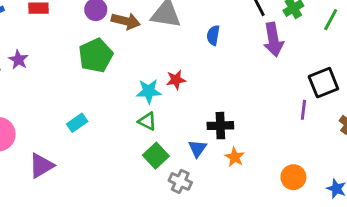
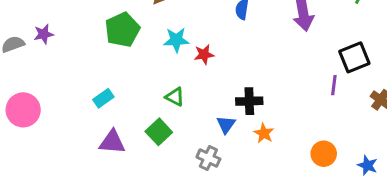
purple star: (18, 60) -> (44, 34), turned 30
cyan star: (149, 91) -> (176, 40), moved
green square: (156, 156) -> (159, 132), moved
purple triangle: (41, 166) -> (112, 142), moved, turned 36

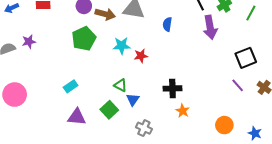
purple line: (334, 85) -> (238, 85), moved, turned -48
blue triangle: (226, 124) -> (133, 100), moved

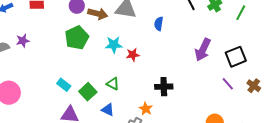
purple arrow: (210, 27) -> (203, 50), moved, turned 35
cyan rectangle: (71, 86) -> (64, 85), turned 72
blue triangle: (133, 100) -> (108, 110), moved, turned -40
green square: (109, 110) -> (88, 92), moved
orange star: (183, 111) -> (146, 109), moved

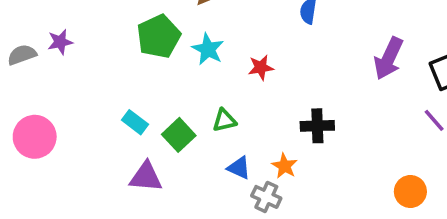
cyan star: (114, 45) -> (208, 49), moved, turned 30
green triangle: (113, 84) -> (224, 120), turned -40
blue triangle: (108, 110) -> (239, 168), moved

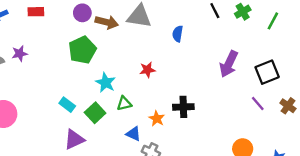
cyan star: (208, 49) -> (106, 83), moved
orange star: (285, 166) -> (157, 119), moved
purple triangle: (146, 177) -> (74, 140), turned -30

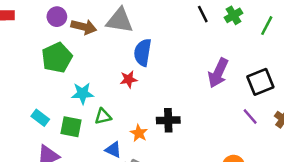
blue semicircle: (178, 34) -> (143, 52), moved, size x1.5
cyan star: (106, 83) -> (82, 93), turned -30
green square: (95, 113) -> (71, 127), turned -36

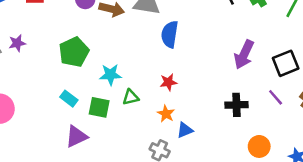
green pentagon: (57, 58) -> (74, 52), moved
red star: (129, 79) -> (168, 82), moved
black cross: (168, 120) -> (236, 105), moved
blue triangle: (113, 150) -> (185, 130), moved, turned -48

